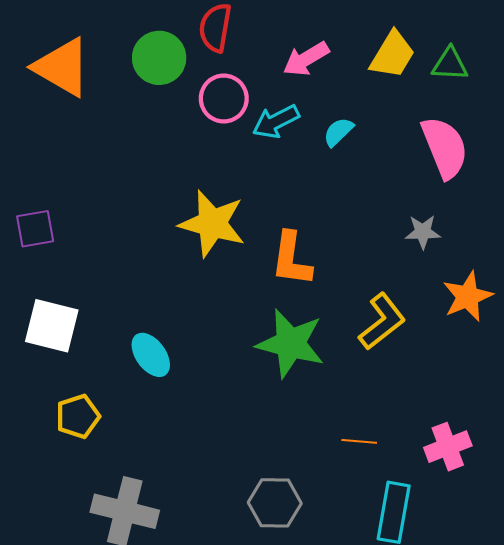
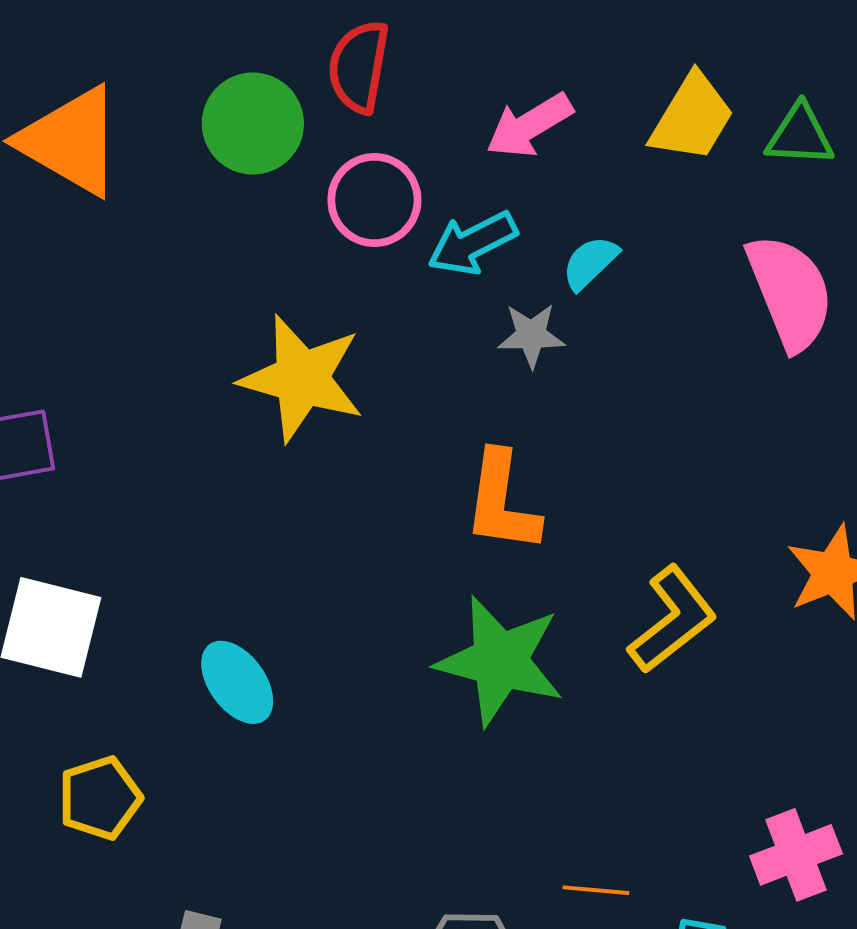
yellow star: (212, 224) -> (302, 378), moved
gray star: (423, 232) -> (531, 335), moved
orange line: (359, 441) -> (596, 890), moved

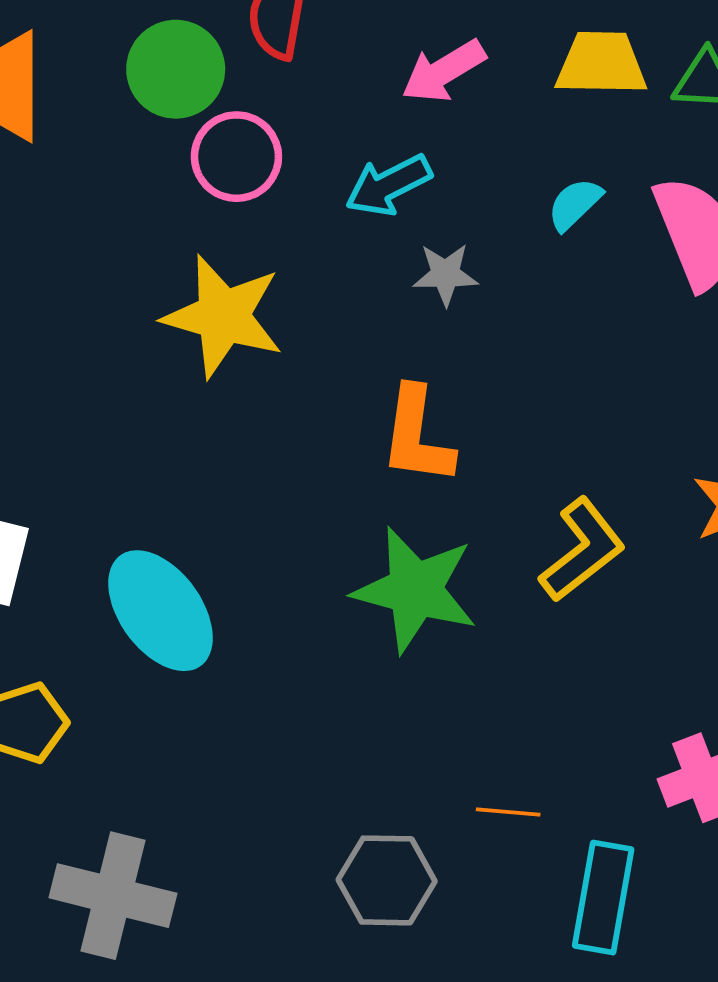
yellow trapezoid: (692, 118) -> (601, 64), turned -120
pink circle: (374, 200) -> (236, 157), moved
cyan semicircle: (590, 263) -> (575, 204), moved
cyan ellipse: (237, 682) -> (160, 611), size x1.5

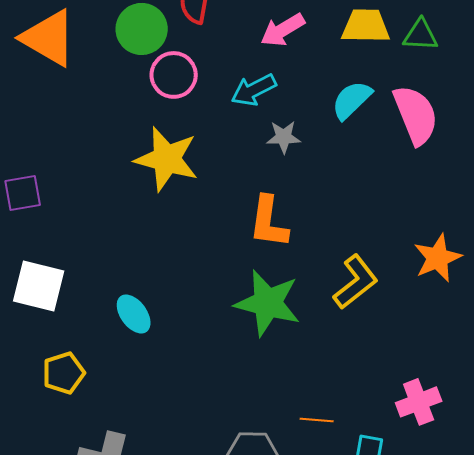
cyan semicircle: (575, 204) -> (352, 100), size x1.4
cyan ellipse: (160, 611) -> (134, 314), size x0.6

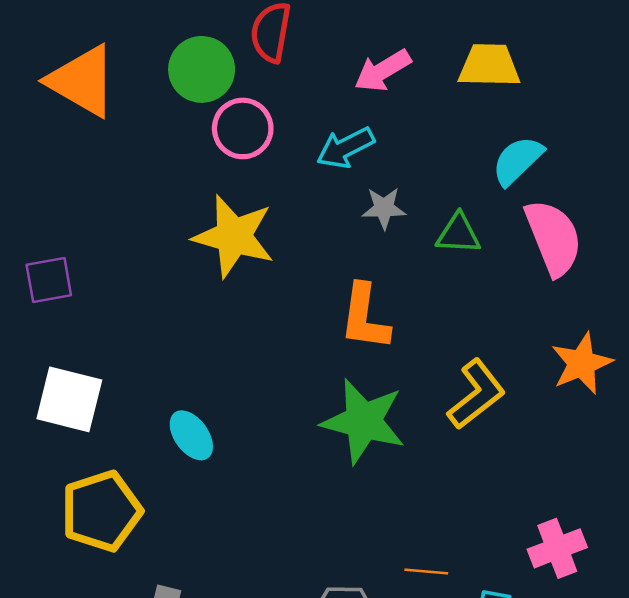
green triangle: (421, 35) -> (458, 234), moved
cyan semicircle: (352, 100) -> (517, 161), moved
pink semicircle: (416, 115) -> (553, 238), moved
yellow pentagon: (64, 373) -> (101, 511), size x1.5

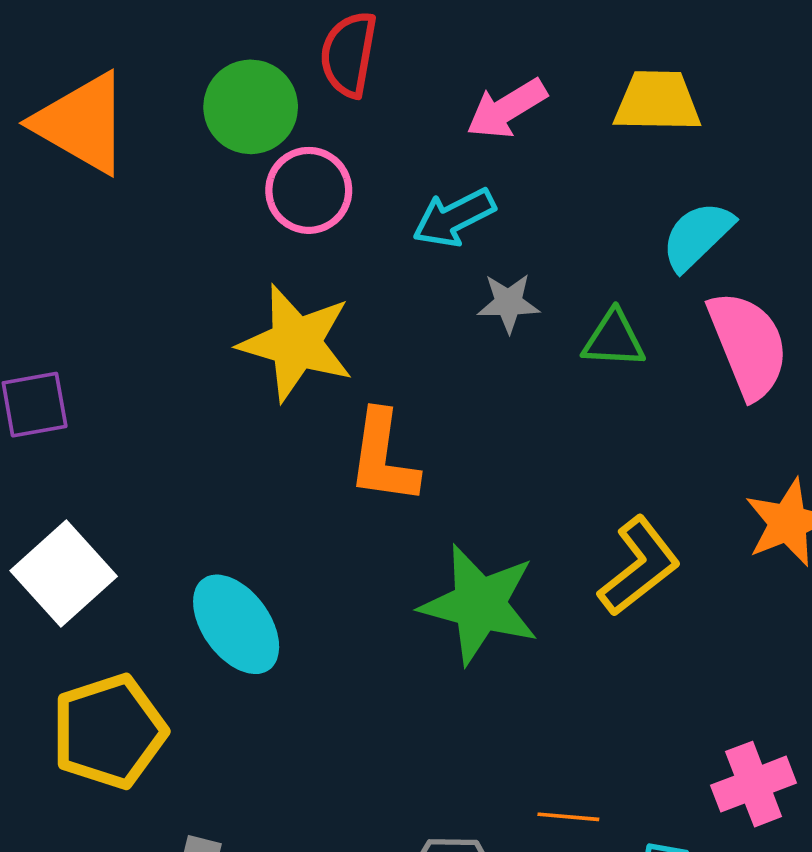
orange L-shape: (365, 317) -> (383, 457), moved
white square: (69, 399) -> (64, 573), turned 34
cyan ellipse: (191, 435) -> (236, 624), size x1.4

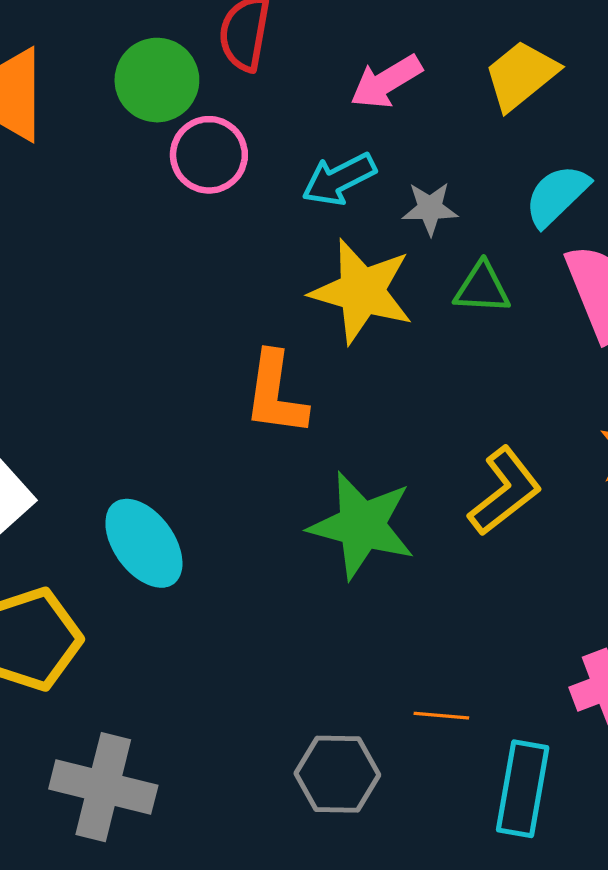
yellow trapezoid: (657, 101) -> (521, 75), turned -40
gray star: (508, 303) -> (430, 208), moved
yellow star: (296, 343) -> (362, 291), moved

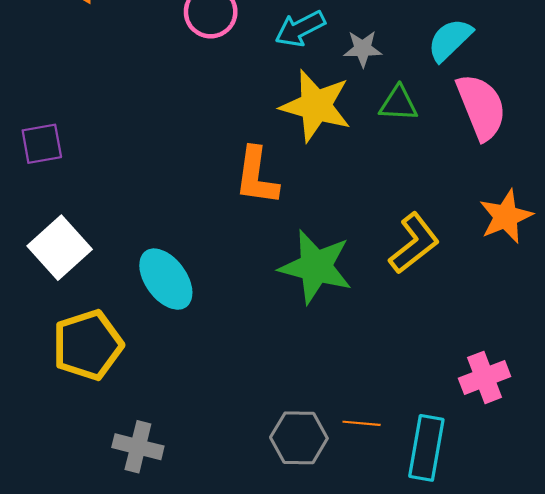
orange line: (441, 716) -> (362, 423), moved
gray cross: (103, 787) -> (138, 447), size x0.7

